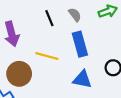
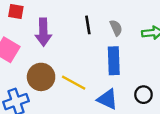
yellow line: (47, 56) -> (74, 83), moved

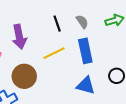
yellow line: (74, 83) -> (54, 53), moved, turned -45

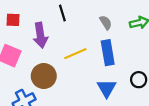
black line: (57, 24) -> (62, 13), moved
blue triangle: (86, 85) -> (107, 88), turned 42

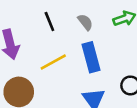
black line: (62, 13) -> (49, 22), moved

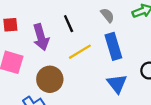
black line: (49, 22) -> (69, 24), moved

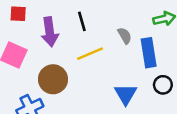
gray semicircle: (107, 15) -> (125, 36), moved
blue rectangle: (113, 46) -> (149, 53), moved

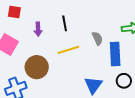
purple arrow: (50, 32) -> (38, 29), size x0.6

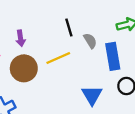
black line: (65, 23) -> (69, 28), moved
brown circle: (37, 67) -> (24, 68), moved

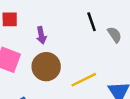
yellow line: (58, 58) -> (84, 80), moved

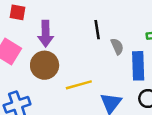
purple arrow: (41, 35) -> (46, 34), size x1.5

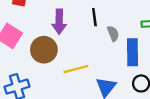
purple arrow: (46, 34) -> (59, 22), moved

